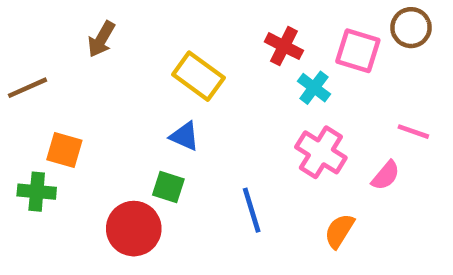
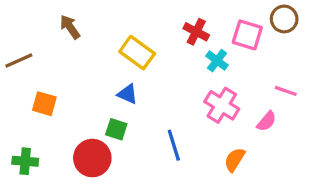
brown arrow: (101, 39) -> (70, 27), turned 115
green cross: (37, 192) -> (25, 161), moved

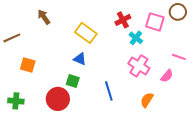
red cross: (196, 32) -> (123, 20), turned 35

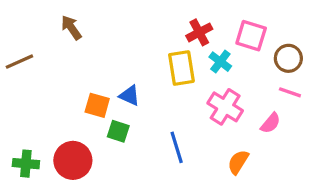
brown circle: (178, 12) -> (288, 58), moved
yellow rectangle: (86, 33) -> (181, 68), moved, turned 45
orange square: (28, 65) -> (97, 105), moved
red circle: (58, 99) -> (73, 160), moved

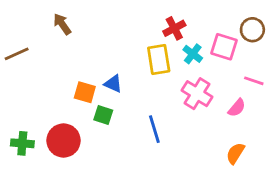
pink square: (251, 36) -> (224, 47), moved
brown circle: (288, 58) -> (252, 30), moved
orange semicircle: (238, 162) -> (235, 153), moved

